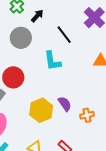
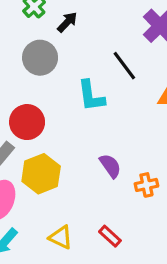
black line: (64, 35) -> (124, 66), moved
yellow hexagon: (41, 110) -> (41, 174), moved

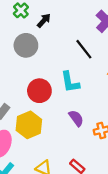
cyan L-shape: (91, 96) -> (70, 82), moved
red circle: (27, 122) -> (39, 91), moved

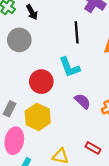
black arrow: (44, 20) -> (32, 12), turned 120
black line: (84, 49) -> (77, 32), turned 45

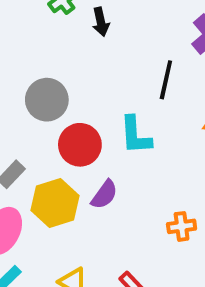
gray circle: (19, 40) -> (47, 100), moved
purple semicircle: (82, 101) -> (104, 195), moved, turned 66

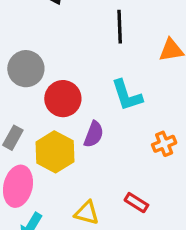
cyan L-shape: (135, 135) -> (127, 95), moved

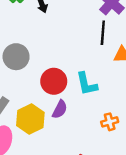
black line: (120, 27) -> (103, 33), moved
red circle: (63, 99) -> (54, 81), moved

